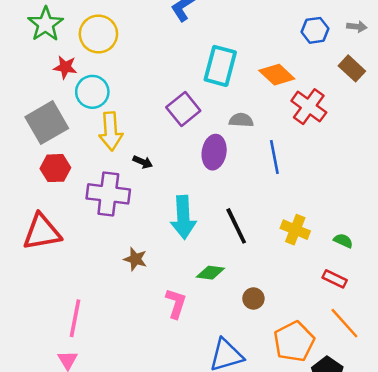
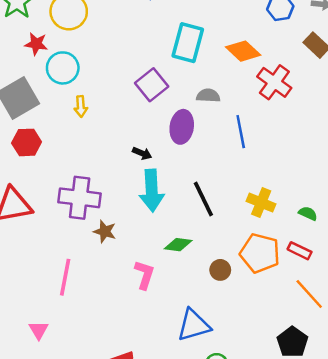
yellow arrow: (111, 131) -> (81, 106), size x0.6
black arrow: (143, 162) -> (142, 153), moved
purple cross: (108, 194) -> (80, 198), moved
pink line: (75, 318) -> (65, 277), moved
orange pentagon: (294, 342) -> (260, 253), moved, turned -30

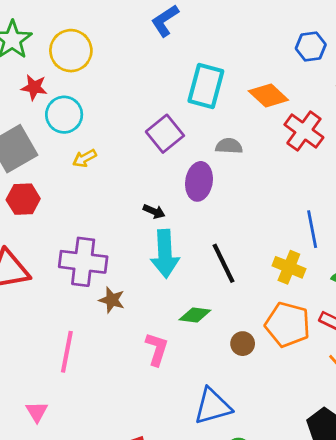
yellow arrow: (81, 106) -> (85, 158), turned 65
blue line: (241, 132) -> (312, 229), moved

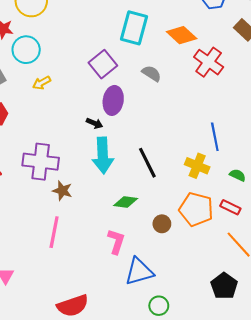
gray semicircle: (229, 146) -> (152, 73), turned 30
purple ellipse: (199, 181) -> (113, 100), moved
pink L-shape: (157, 349) -> (116, 241), moved
pink line: (67, 352) -> (54, 232), moved

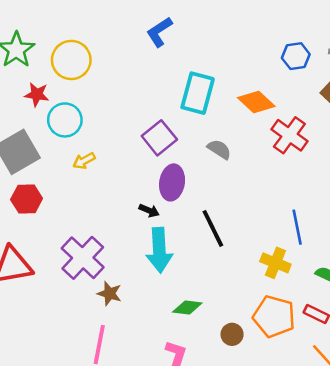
purple cross: (41, 162) -> (83, 258), turned 36
black line: (147, 163) -> (213, 228), moved

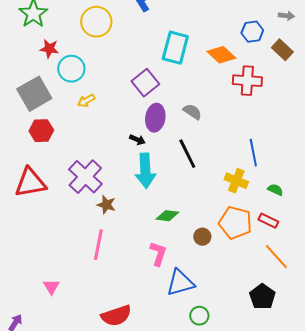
blue hexagon: (296, 56) -> (252, 32), moved
yellow circle: (71, 60) -> (96, 22), moved
red cross: (289, 135) -> (247, 81), turned -32
gray semicircle: (219, 149) -> (192, 112), moved

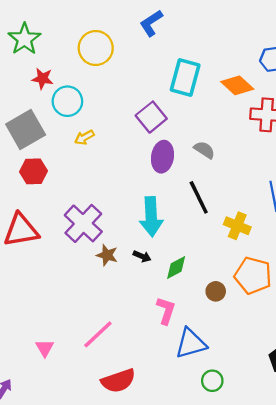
black arrow: (137, 140) -> (142, 256), moved
yellow cross: (236, 181) -> (237, 226), moved
green diamond: (167, 216) -> (176, 268), turned -35
pink line: (98, 245) -> (98, 334), moved, turned 36

